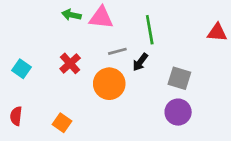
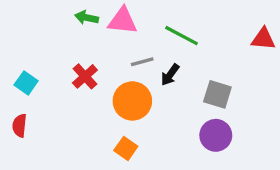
green line: (150, 30) -> (181, 36), turned -52
red semicircle: (16, 116) -> (20, 125), moved
orange square: (62, 123) -> (126, 148), moved

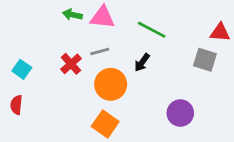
gray line: (142, 62) -> (100, 52), moved
gray square: (217, 94) -> (205, 60), moved
orange square: (126, 148) -> (105, 124), size x1.4

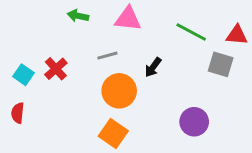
pink triangle: (102, 17) -> (128, 19), moved
green line: (152, 30) -> (191, 32), moved
red cross: (71, 64) -> (56, 69), moved

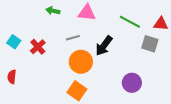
black arrow: (153, 67) -> (104, 46), size x1.5
cyan square: (24, 75) -> (14, 42), moved

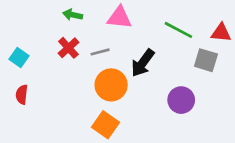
red cross: (38, 47) -> (68, 48), moved
red semicircle: (12, 77) -> (22, 95), moved
purple circle: (132, 83) -> (181, 100), moved

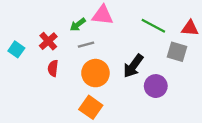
green arrow: (73, 15) -> (78, 25), moved, turned -49
red cross: (68, 48) -> (48, 41), moved
black arrow: (143, 63) -> (133, 66), moved
red semicircle: (22, 95) -> (53, 68), moved

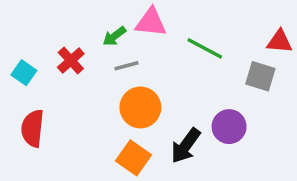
green line: (153, 26) -> (205, 48), moved
black arrow: (133, 66) -> (186, 146), moved
red semicircle: (53, 68) -> (33, 128), moved, size x1.5

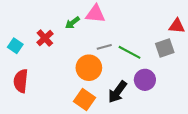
green line: (205, 48) -> (130, 52), moved
gray line: (126, 66) -> (104, 47), moved
gray square: (260, 76) -> (165, 48), turned -36

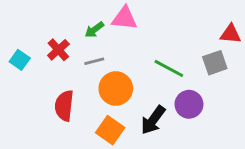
gray line: (104, 47) -> (94, 61), moved
red semicircle: (21, 81) -> (64, 106), moved

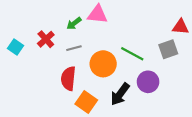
orange circle: (116, 88) -> (103, 64), moved
red semicircle: (64, 106) -> (68, 78), moved

